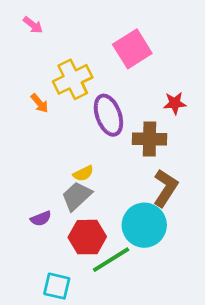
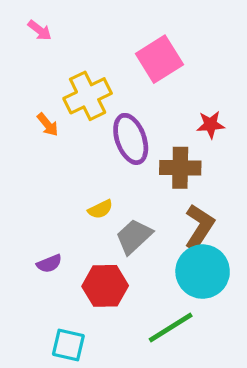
gray trapezoid: (77, 196) -> (134, 236), moved
cyan circle: (144, 225) -> (203, 272), moved
green line: (111, 260) -> (171, 327), moved

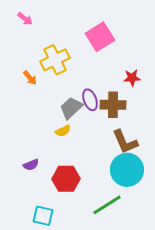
purple ellipse: (131, 139) -> (90, 100), moved, size x0.7
brown L-shape: (199, 227) -> (125, 142), turned 124
gray trapezoid: (134, 236) -> (71, 108), moved

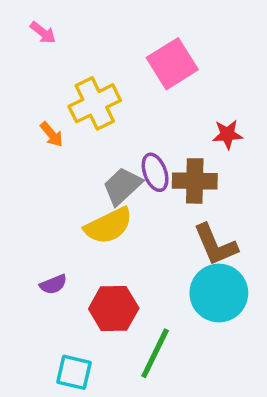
yellow semicircle: (63, 131) -> (109, 226), size x1.8
green line: (107, 205) -> (155, 353), moved, turned -32

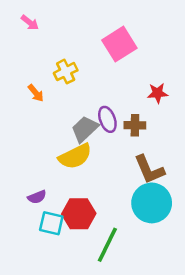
yellow cross: (95, 103) -> (66, 72), size x0.7
brown cross: (195, 181) -> (135, 125), size x0.7
cyan square: (74, 372) -> (51, 223), moved

